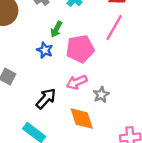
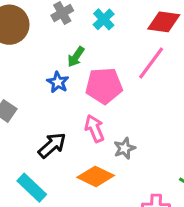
pink arrow: (77, 82) -> (94, 129), turned 84
orange diamond: (82, 118) -> (96, 176), turned -52

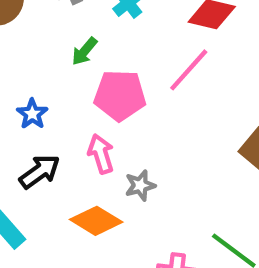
blue star: (58, 82) -> (32, 114), moved

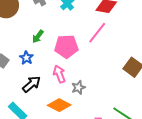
green arrow: (84, 51) -> (38, 37), moved

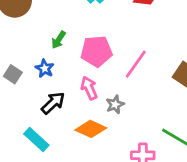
pink line: (97, 33) -> (136, 64), moved

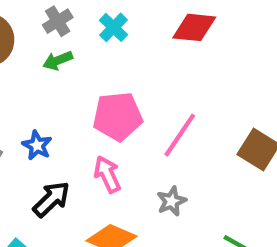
green arrow: (59, 40) -> (58, 61), moved, turned 36
gray star: (115, 104) -> (171, 201), moved

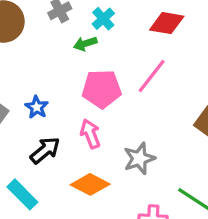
green arrow: (58, 61) -> (85, 44), moved
pink line: (180, 135) -> (152, 76), moved
gray star: (171, 201) -> (139, 158), size x1.4

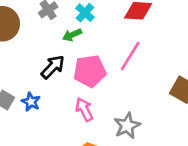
blue star: (37, 107) -> (31, 102), moved
black arrow: (45, 150) -> (53, 67), moved

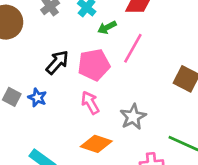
green arrow: (72, 35) -> (107, 27), moved

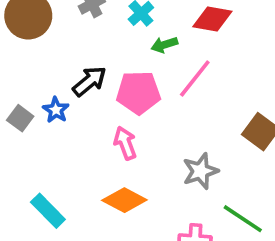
blue star: (37, 98) -> (56, 110), moved
gray star: (133, 117) -> (200, 171), moved

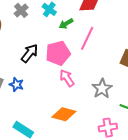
blue star: (56, 110) -> (16, 85), moved
pink arrow: (125, 143) -> (67, 78), moved

